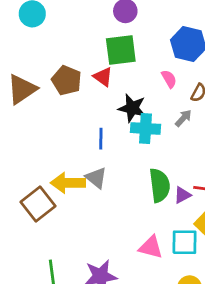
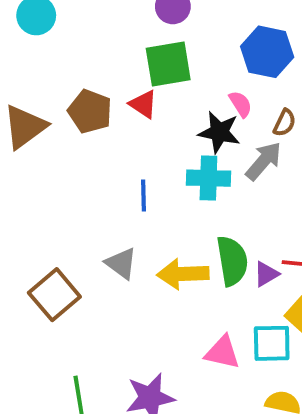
black star: (132, 108) -> (219, 132), moved
gray arrow: (183, 118) -> (264, 161), size x1.5
gray triangle: (96, 178) -> (121, 263), moved
yellow arrow: (68, 183) -> (183, 274), moved

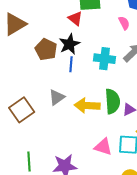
brown pentagon: (90, 111) -> (46, 49), moved
black star: (219, 132) -> (69, 44), moved, turned 30
gray triangle: (121, 263) -> (57, 97), turned 42

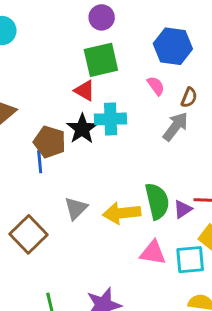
cyan cross: (105, 59) -> (111, 119), moved
blue line: (71, 64) -> (40, 162), moved
pink triangle: (103, 147) -> (153, 253), moved

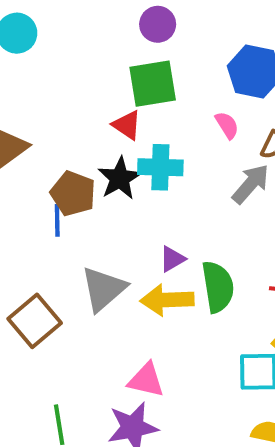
gray triangle: (76, 208) -> (103, 289), size x1.4
purple triangle: (183, 209) -> (172, 259), moved
pink triangle: (153, 253) -> (146, 380), moved

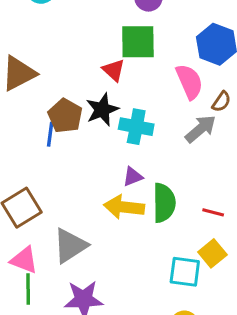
pink semicircle: (227, 125) -> (189, 82), size x1.6
cyan cross: (160, 167) -> (136, 127), moved
gray triangle: (103, 289) -> (70, 246), moved
pink triangle: (146, 380) -> (24, 260), moved

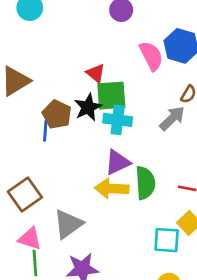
green square: (138, 42) -> (111, 96), moved
pink semicircle: (189, 82) -> (151, 56), moved
purple triangle: (133, 177) -> (117, 162), size x1.5

